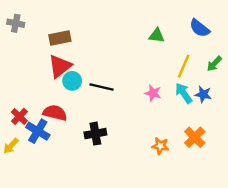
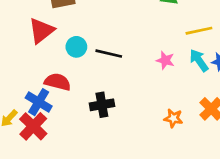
red triangle: (60, 66) -> (41, 31), moved
yellow line: (184, 66) -> (199, 31), turned 55
red cross: (19, 116) -> (33, 126), moved, size x1.5

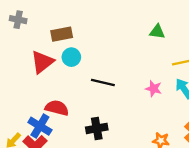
cyan circle: (76, 47) -> (71, 57), moved

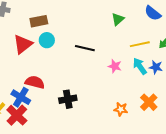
green triangle: (157, 32) -> (118, 19), turned -48
black line: (103, 83) -> (85, 48), moved

